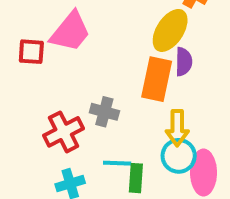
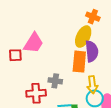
purple semicircle: (184, 62) -> (92, 51), size x1.5
red cross: (64, 132) -> (36, 93), turned 30

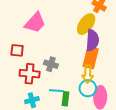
red square: (15, 55) -> (17, 50), moved
orange rectangle: (79, 62) -> (91, 58), moved

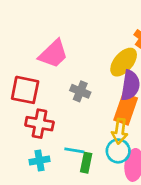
red square: (17, 50) -> (25, 90), size x1.5
gray cross: (51, 64) -> (80, 91), moved

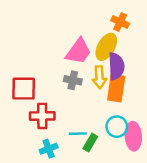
pink trapezoid: (53, 54) -> (78, 51), moved
yellow arrow: (120, 131) -> (99, 77), moved
green rectangle: (86, 163) -> (90, 143), turned 30

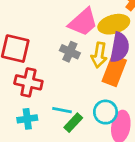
yellow ellipse: (106, 47) -> (114, 24), turned 32

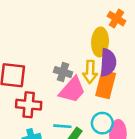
pink trapezoid: (83, 22) -> (72, 90), moved
yellow ellipse: (114, 24) -> (100, 42), turned -64

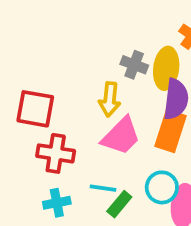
gray cross: (63, 72) -> (134, 65), moved
yellow arrow: (90, 72) -> (110, 99), moved

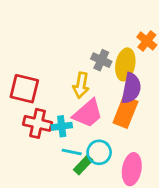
cyan circle: (162, 187) -> (99, 152), moved
cyan cross: (57, 203) -> (62, 126), moved

